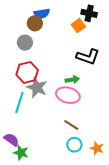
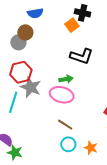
brown circle: (35, 23) -> (25, 32), moved

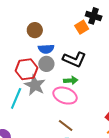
blue semicircle: (35, 13) -> (46, 49), moved
gray circle: (18, 42) -> (46, 64), moved
black L-shape: (81, 56) -> (74, 59), moved

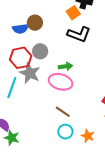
brown circle: (35, 30) -> (35, 23), moved
blue semicircle: (46, 49) -> (20, 29), moved
black L-shape: (74, 59) -> (79, 34), moved

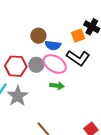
blue semicircle: (20, 29) -> (53, 45), moved
gray star: (30, 73) -> (18, 96), moved
pink ellipse: (61, 82) -> (55, 64), moved

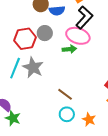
black L-shape: (78, 58) -> (84, 18), turned -70
pink ellipse: (55, 64) -> (78, 36), moved

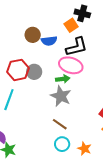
black L-shape: (84, 18) -> (77, 47), turned 35
gray circle: (45, 33) -> (34, 72), moved
gray star: (33, 67) -> (61, 96), moved

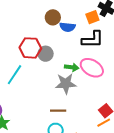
pink ellipse: (71, 65) -> (92, 68), moved
gray star: (61, 96) -> (66, 84), turned 30
brown line: (60, 124) -> (58, 111), turned -49

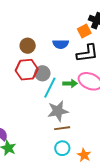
brown circle: (53, 17) -> (28, 46), moved
cyan line: (14, 75) -> (50, 88), moved
gray star: (66, 84) -> (58, 111), moved

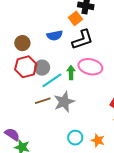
green arrow: (70, 83) -> (71, 73), turned -80
cyan line: (50, 88) -> (52, 80), turned 40
brown line: (62, 128) -> (43, 101), moved

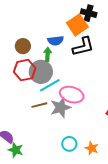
orange square: (75, 18) -> (77, 25), size x1.5
pink ellipse: (90, 67) -> (72, 95), moved
gray circle: (42, 68) -> (41, 72), size x1.5
green arrow: (71, 73) -> (48, 54), moved

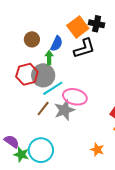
black cross: (89, 13) -> (97, 24), moved
blue semicircle: (56, 41) -> (57, 44), turned -56
brown circle: (23, 46) -> (32, 39), moved
brown line: (39, 105) -> (43, 109), turned -35
cyan circle: (69, 144) -> (41, 150), moved, size x1.6

